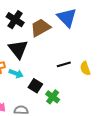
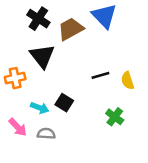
cyan arrow: (16, 73) -> (40, 108), moved
green cross: (53, 97) -> (115, 117), moved

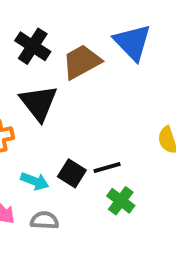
black line: (100, 75) -> (107, 167), moved
green cross: (115, 117) -> (121, 201), moved

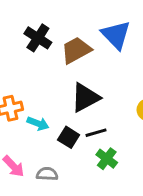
black triangle: (39, 103) -> (85, 98), moved, turned 40
cyan arrow: (35, 181) -> (38, 124), moved

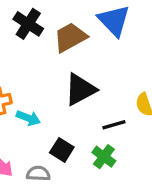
black line: (96, 133) -> (114, 125), moved
black square: (69, 137) -> (62, 150), moved

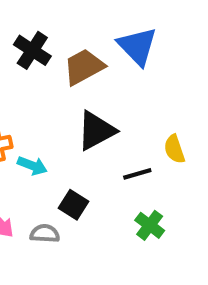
green cross: (104, 157) -> (150, 225), moved

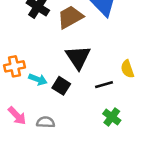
black triangle: (96, 131) -> (78, 57), turned -36
black square: (74, 205) -> (61, 86), moved

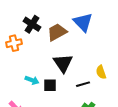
orange cross: (14, 66) -> (14, 43), moved
black square: (61, 86) -> (50, 85), turned -32

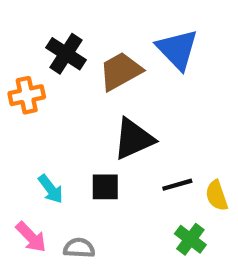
black triangle: (63, 63) -> (134, 139), turned 40
yellow semicircle: (101, 72) -> (217, 196), moved
cyan arrow: (32, 80) -> (51, 189), moved, turned 32

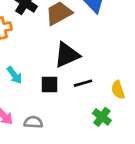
black line: (177, 185) -> (83, 83), moved
cyan arrow: (51, 189) -> (14, 75), moved

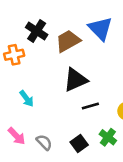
black square: (49, 85) -> (79, 144), moved, turned -36
gray semicircle: (33, 122) -> (44, 142), turned 42

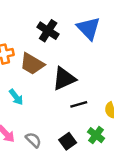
black cross: (37, 31) -> (48, 31), moved
brown trapezoid: (68, 41) -> (32, 64), moved, turned -120

